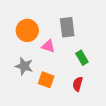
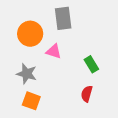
gray rectangle: (67, 27) -> (63, 18), moved
orange square: (46, 80) -> (31, 101), moved

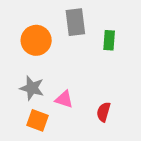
pink triangle: (54, 51) -> (64, 99), moved
green rectangle: (91, 64) -> (109, 40), moved, turned 35

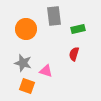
green rectangle: (109, 40) -> (78, 29), turned 72
red semicircle: (103, 112) -> (74, 54), moved

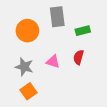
pink triangle: (46, 71) -> (53, 61), moved
orange square: (27, 86) -> (28, 91), turned 35

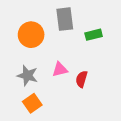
red semicircle: (79, 57) -> (82, 79), moved
pink triangle: (53, 61) -> (60, 70), turned -32

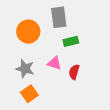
green rectangle: (94, 35) -> (71, 41), moved
pink triangle: (60, 70) -> (54, 63), turned 32

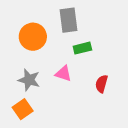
red semicircle: (74, 72) -> (102, 84), moved
orange square: (29, 94) -> (23, 109), moved

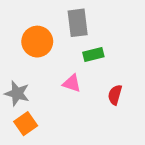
gray star: (29, 80) -> (17, 93), moved

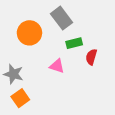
gray rectangle: (78, 23) -> (62, 18), turned -30
red semicircle: (115, 95) -> (91, 57), moved

